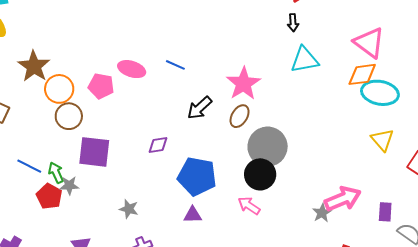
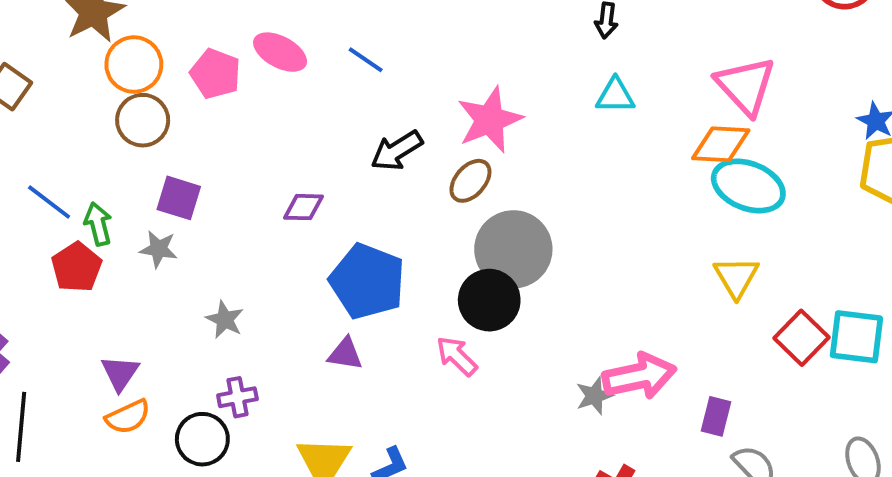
cyan triangle: (305, 60) -> (615, 96), size x0.7
purple square: (94, 152) -> (179, 198), size x0.7
gray star: (69, 185) -> (159, 249), moved

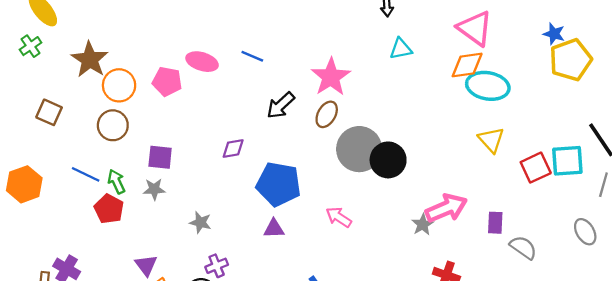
brown circle: (143, 120) -> (113, 125), moved
black circle: (489, 300) -> (388, 160), moved
red square: (801, 338) -> (536, 168), turned 32

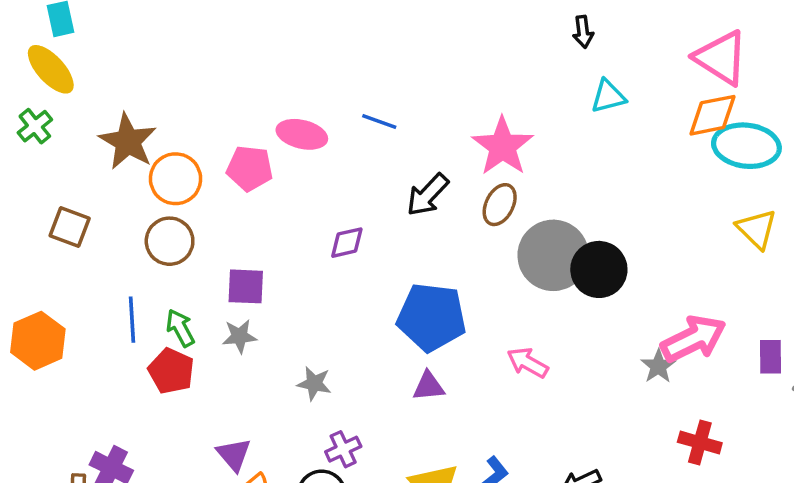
purple diamond: (233, 148) -> (347, 243), moved
blue line: (86, 174) -> (132, 320), turned 64

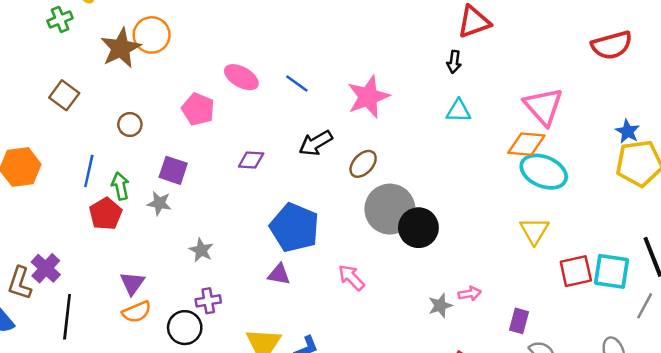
pink star: (503, 146) -> (368, 97), moved
pink pentagon: (250, 168) -> (198, 109), moved
orange circle: (176, 179) -> (152, 35), moved
brown circle: (170, 241) -> (130, 125), size x0.7
pink arrow: (693, 339) -> (470, 294), size x0.5

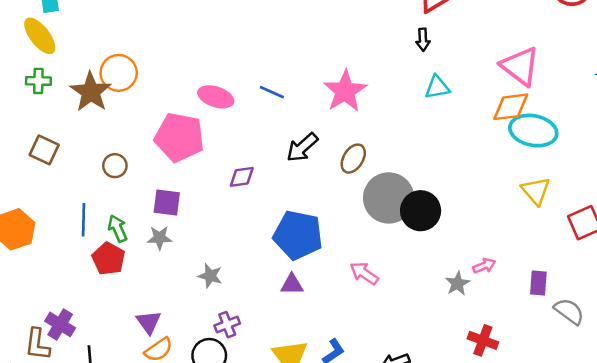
green cross: (60, 19) -> (38, 81), moved, turned 35
pink pentagon: (198, 109) -> (179, 137), size x1.5

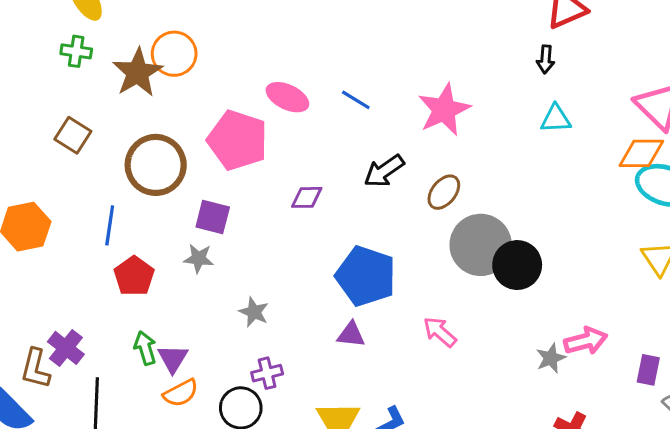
brown circle: (115, 166) -> (156, 165), size x2.0
green arrow: (118, 228) -> (145, 348), moved
pink arrow: (484, 266) -> (586, 341), size x1.5

